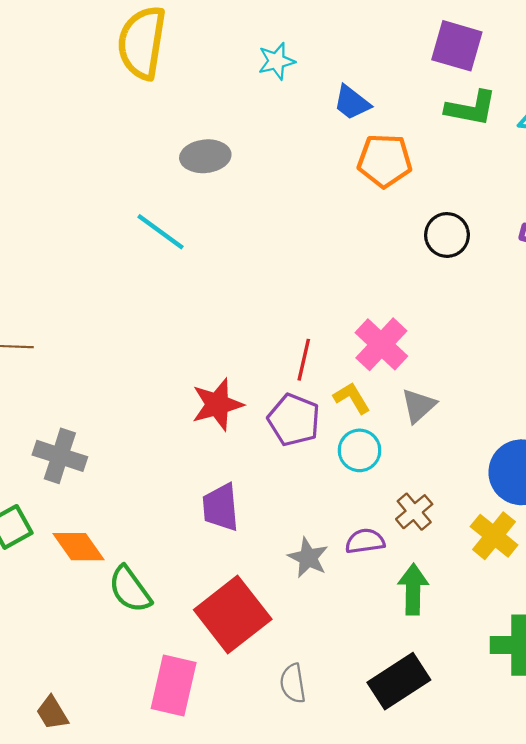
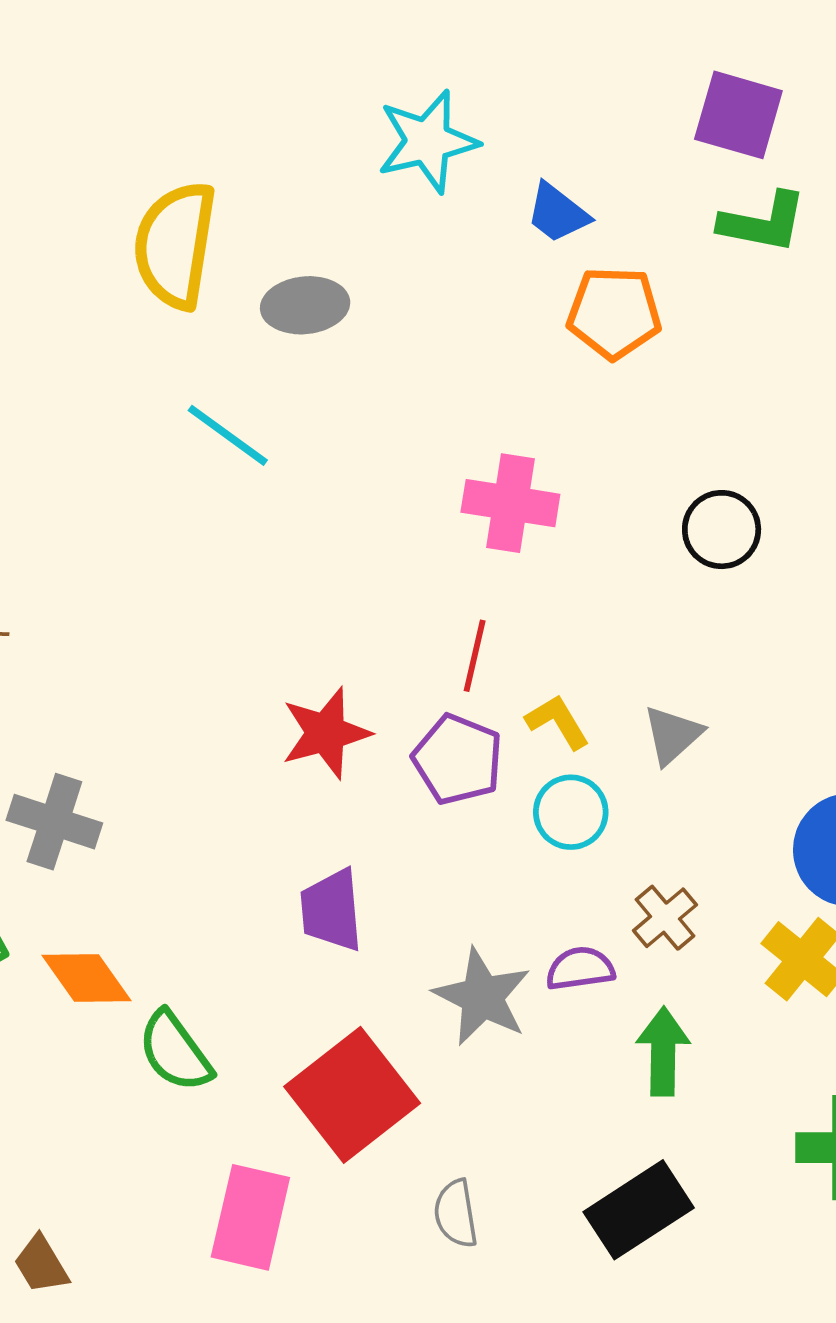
yellow semicircle: (142, 43) -> (175, 245), moved
cyan star: (276, 61) -> (428, 141), size x1.6
black circle: (447, 235) -> (722, 530), moved
pink cross: (381, 344) -> (510, 503), moved, turned -34
gray star: (308, 558) -> (482, 997), size x1.4

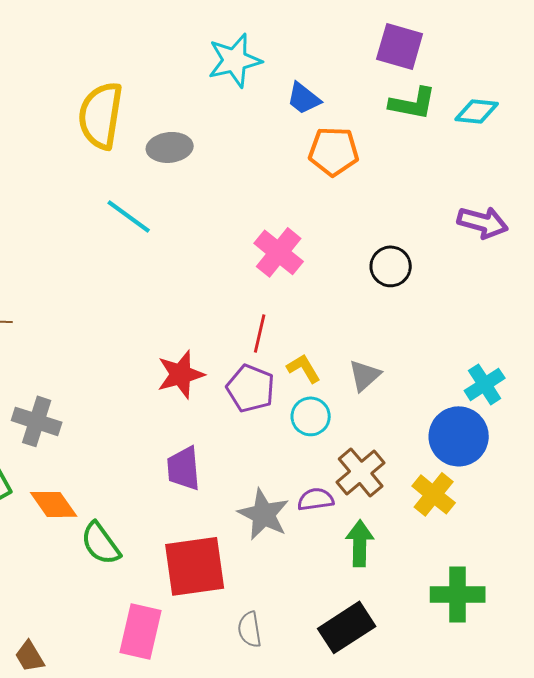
pink cross: (510, 503) -> (279, 252), turned 30
brown cross: (665, 918) -> (361, 472), size x1.4
red square: (352, 1095) -> (195, 566), turned 30

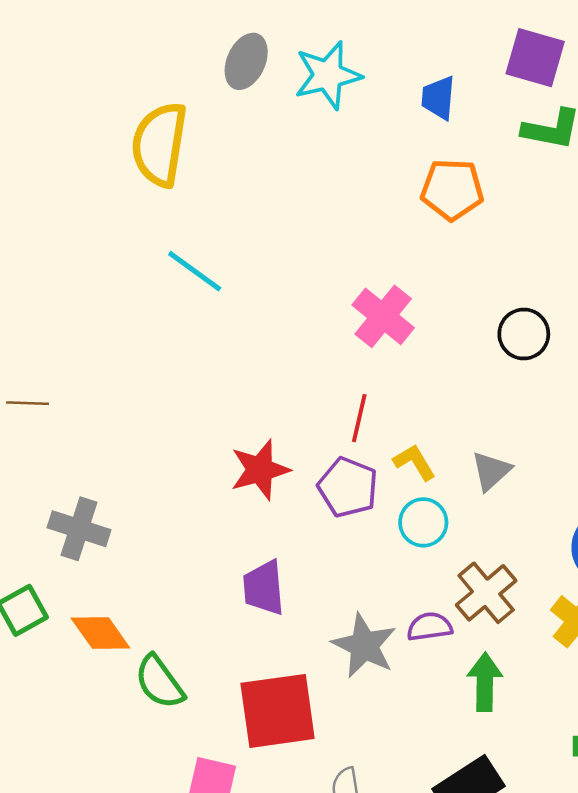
blue trapezoid: (304, 98) -> (438, 98), moved, turned 57
gray ellipse: (170, 147) -> (246, 61), moved, turned -60

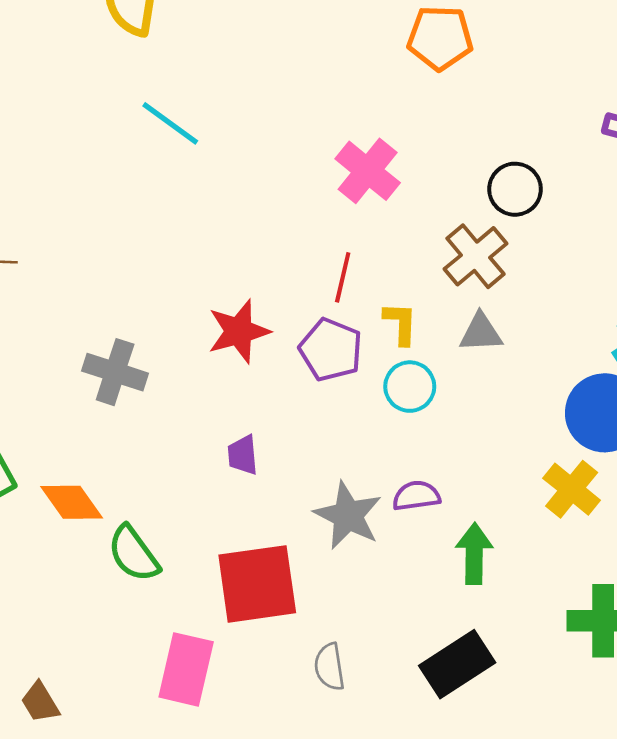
yellow L-shape: (414, 462) -> (401, 323), turned 33
gray triangle: (491, 471) -> (481, 333), turned 39
gray cross: (79, 529) -> (115, 372), moved
purple trapezoid: (264, 588) -> (243, 455), size x0.7
brown cross: (486, 593) -> (476, 256), moved

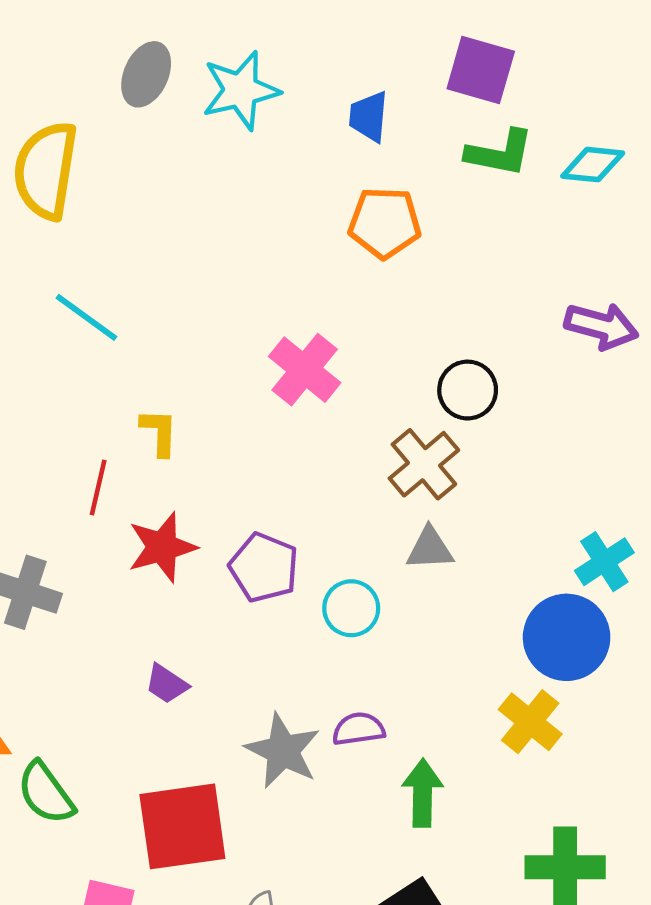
red line: (343, 277) -> (98, 488), moved
yellow L-shape: (401, 323) -> (159, 432), moved
purple trapezoid: (243, 455) -> (166, 684), turned -51

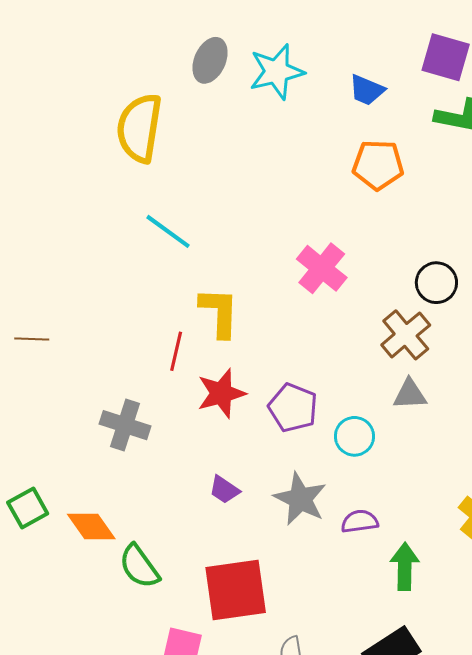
blue trapezoid: (369, 117) -> (367, 90), turned -72
yellow L-shape: (159, 432) -> (219, 312), size x1.5
gray star: (283, 751) -> (300, 499), moved

